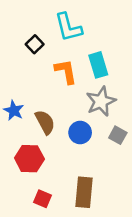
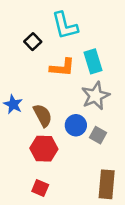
orange L-shape: (66, 71) -> (62, 67), turned 105
gray square: (118, 135) -> (98, 135), moved
red hexagon: (29, 159) -> (44, 149), moved
brown rectangle: (84, 192) -> (107, 184), moved

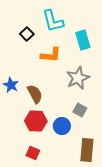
cyan rectangle: (93, 61) -> (83, 40), moved
blue circle: (76, 125) -> (62, 126), moved

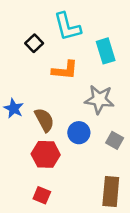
gray star: (78, 78) -> (99, 99), turned 30
gray square: (80, 110) -> (115, 140), moved
blue circle: (62, 126) -> (79, 133), moved

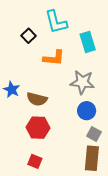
brown semicircle: (44, 120) -> (37, 99), turned 132
blue circle: (79, 133) -> (87, 111), moved
gray square: (115, 140) -> (94, 134), moved

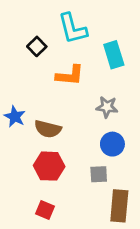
gray star: (82, 82) -> (107, 107), size x0.7
gray square: (94, 134) -> (99, 174), moved, turned -32

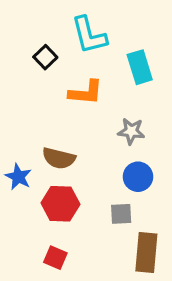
blue star: (15, 117) -> (18, 177), moved

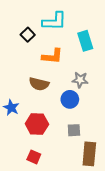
cyan L-shape: (89, 35) -> (54, 21), turned -75
brown semicircle: (59, 158) -> (39, 84), moved
blue circle: (138, 177) -> (70, 99), moved

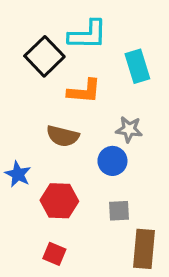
black square: (28, 35) -> (44, 56), size x1.6

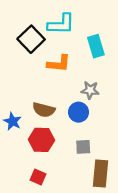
brown semicircle: (63, 136) -> (44, 110), moved

